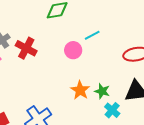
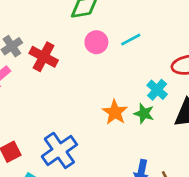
pink circle: (73, 50) -> (96, 42), moved
cyan cross: (112, 110) -> (157, 90), moved

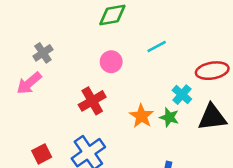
pink circle: (96, 42) -> (111, 62), moved
red cross: (44, 57) -> (92, 101), moved, turned 32

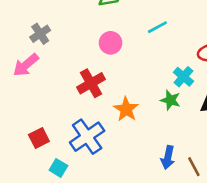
orange star: (141, 116) -> (126, 109), moved

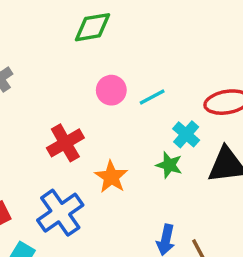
cyan line: (157, 27) -> (152, 97), moved
pink circle: (111, 43) -> (111, 90), moved

